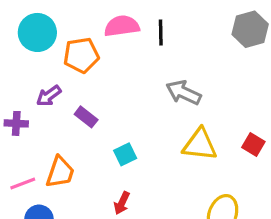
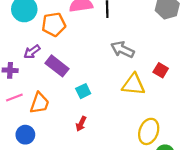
purple rectangle: (86, 117) -> (57, 66), size x1.5
red square: (253, 145) -> (161, 70), moved
pink line: (23, 184) -> (14, 98), moved

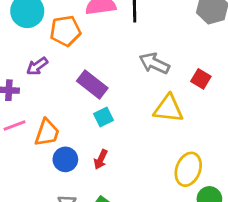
purple rectangle: (57, 66) -> (92, 85), moved
red square: (161, 70) -> (201, 79), moved
blue circle: (25, 135) -> (65, 159), moved

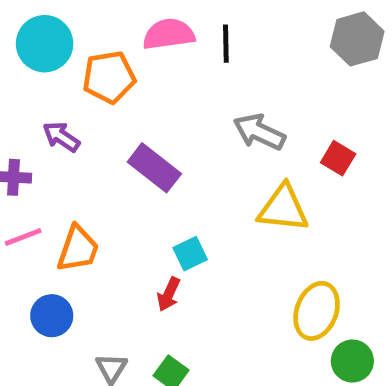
purple arrow: (37, 66) -> (61, 137), turned 70
cyan square: (103, 117) -> (190, 254), moved
blue circle: (65, 159) -> (52, 316), moved

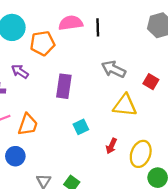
purple rectangle: (154, 168) -> (64, 86), turned 60
red arrow: (169, 294) -> (111, 146), moved

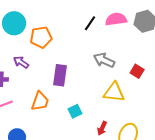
pink semicircle: (71, 23) -> (116, 19), moved
black line: (98, 27) -> (90, 23), turned 35
orange trapezoid: (28, 125) -> (40, 101), moved

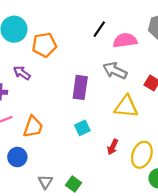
pink semicircle: (116, 19) -> (125, 40), moved
purple rectangle: (60, 75) -> (80, 87), moved
orange trapezoid: (40, 101) -> (33, 127), moved

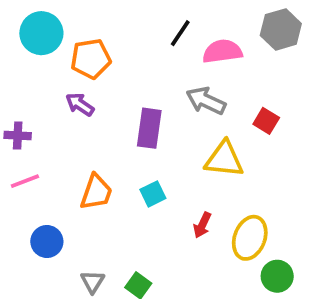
purple arrow: (22, 73) -> (80, 104), moved
orange trapezoid: (33, 127) -> (96, 192), moved

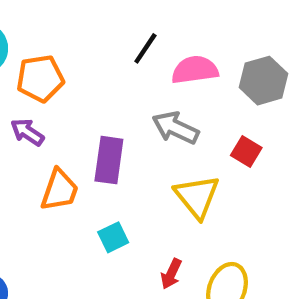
gray hexagon: (281, 29) -> (264, 81), moved
yellow triangle: (224, 159) -> (197, 197), turned 45
orange trapezoid: (96, 192) -> (60, 190), moved

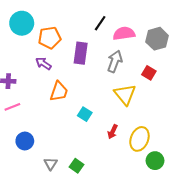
gray arrow: (175, 128) -> (115, 61), turned 85
purple rectangle: (109, 160) -> (81, 53), moved
cyan square: (113, 237) -> (85, 114), turned -32

